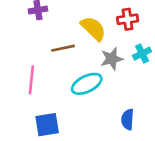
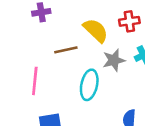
cyan ellipse: (87, 84) -> (89, 85), turned -52

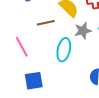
pink line: (35, 81) -> (22, 47), turned -35

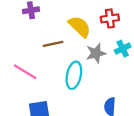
pink line: (22, 47) -> (25, 72), turned -30

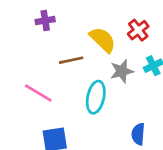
red cross: (110, 18) -> (138, 30), turned -30

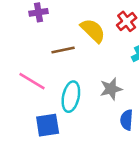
gray star: (122, 71) -> (111, 89), moved
cyan ellipse: (96, 97) -> (71, 97), moved

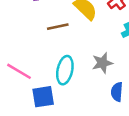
pink line: (32, 81) -> (19, 71), moved

